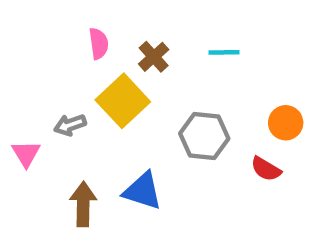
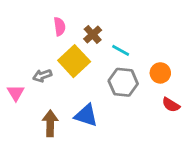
cyan line: (224, 52) -> (121, 50), moved, turned 30
orange circle: (286, 123) -> (160, 73), moved
red semicircle: (266, 169) -> (171, 105), moved

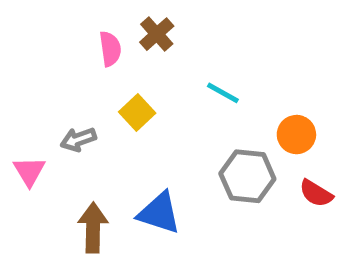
brown cross: (93, 34) -> (157, 34), moved
yellow square: (74, 61) -> (137, 112), size x0.6
gray hexagon: (123, 82) -> (247, 176), moved

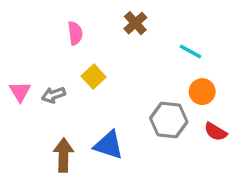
brown cross: (157, 34) -> (135, 23), moved
cyan line: (223, 93) -> (190, 51), moved
pink triangle: (29, 171) -> (20, 92), moved

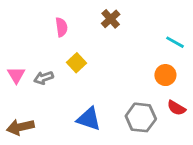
cyan line: (190, 51) -> (175, 42), moved
gray hexagon: (169, 120) -> (141, 117), moved
brown arrow: (63, 155) -> (20, 127), moved, turned -104

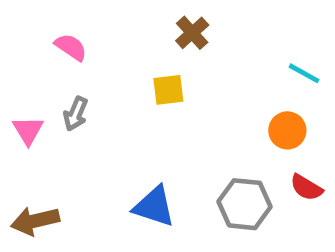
pink semicircle: (61, 27) -> (71, 47), moved, turned -48
yellow square: (76, 63) -> (168, 90), moved, turned 36
gray arrow: (44, 78) -> (76, 114), moved, turned -48

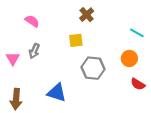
gray hexagon: (245, 204) -> (93, 68), moved
blue triangle: (154, 207) -> (57, 93), moved
brown arrow: (35, 221) -> (16, 99), turned -72

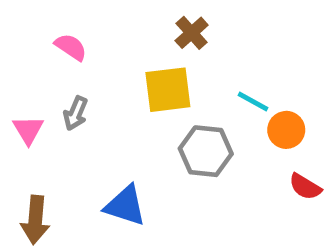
cyan line: (137, 33) -> (253, 101), moved
yellow square: (76, 40) -> (168, 90), size x1.5

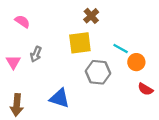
pink semicircle: (71, 47) -> (22, 21), moved

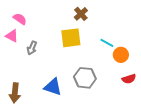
pink triangle: (13, 62) -> (12, 36), moved, turned -32
gray hexagon: (98, 72) -> (85, 78), moved
red semicircle: (145, 89) -> (129, 79), turned -48

